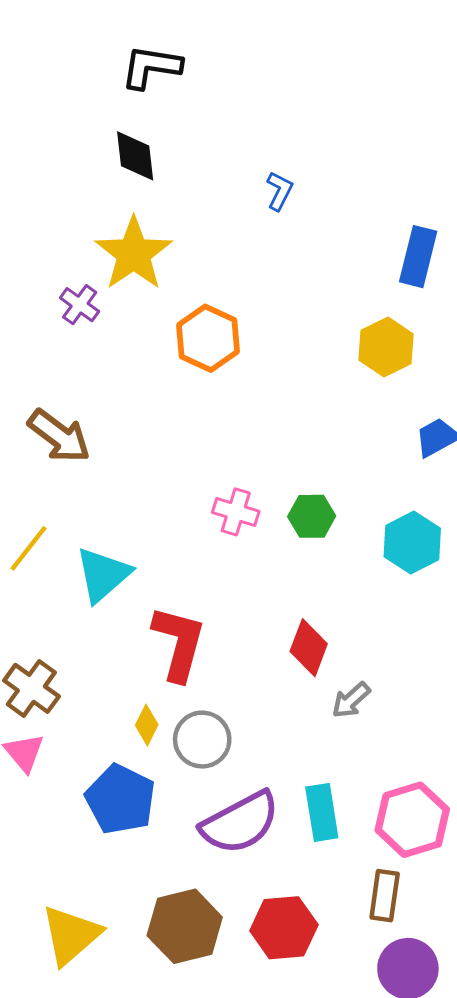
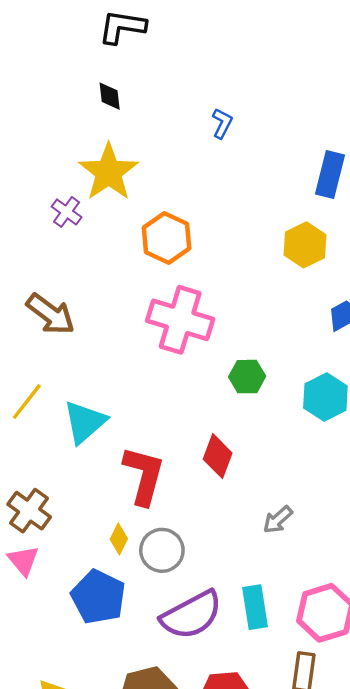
black diamond: (135, 156) -> (110, 96), size x0.7
pink cross: (236, 512) -> (180, 320), moved, size x1.8
red diamond: (309, 648) -> (218, 456), moved

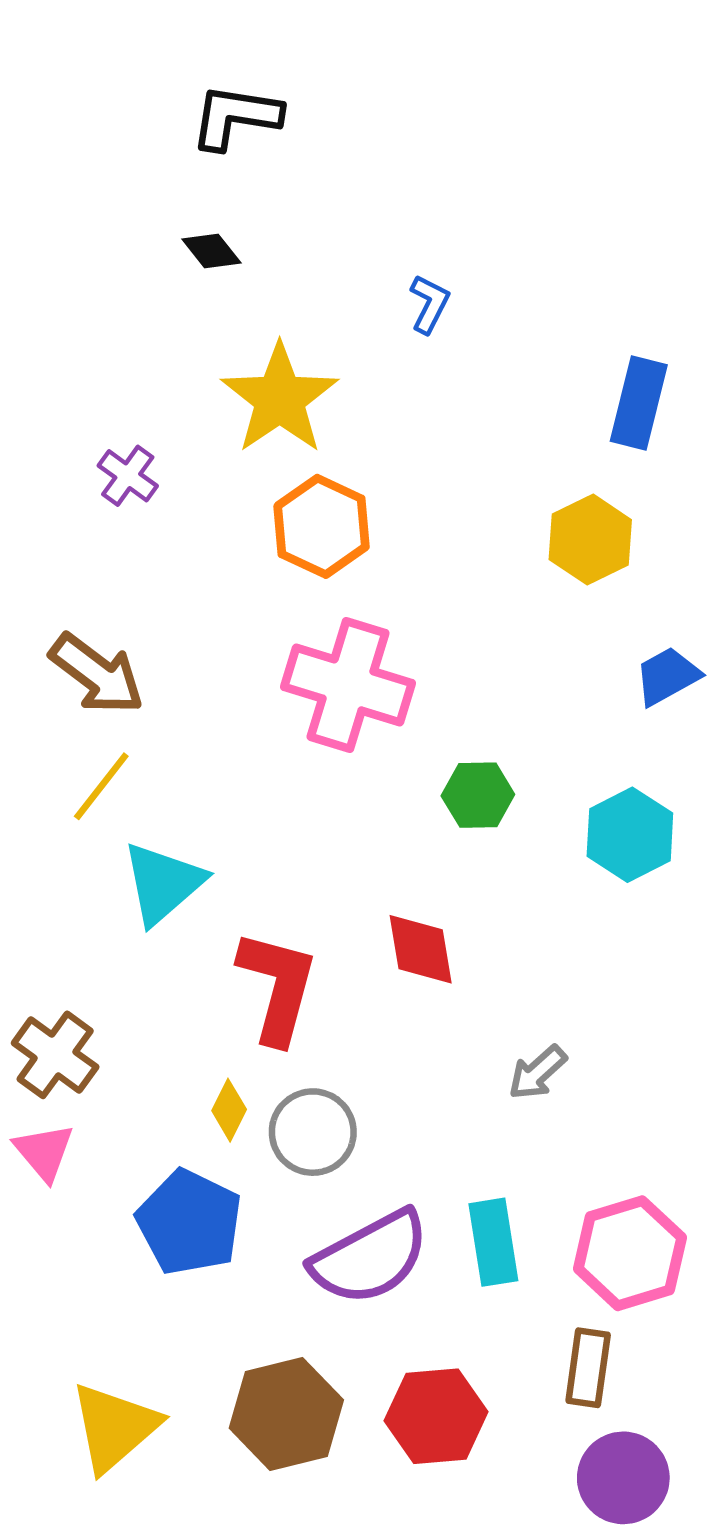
black diamond: (110, 96) -> (211, 251), turned -32
yellow star: (109, 172) -> (280, 399), moved
yellow line: (27, 402) -> (101, 786), moved
red diamond: (218, 456) -> (421, 949), turned -30

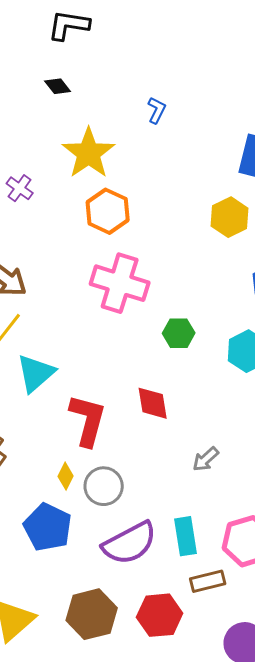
brown rectangle: (588, 1368) -> (208, 581), moved, turned 68

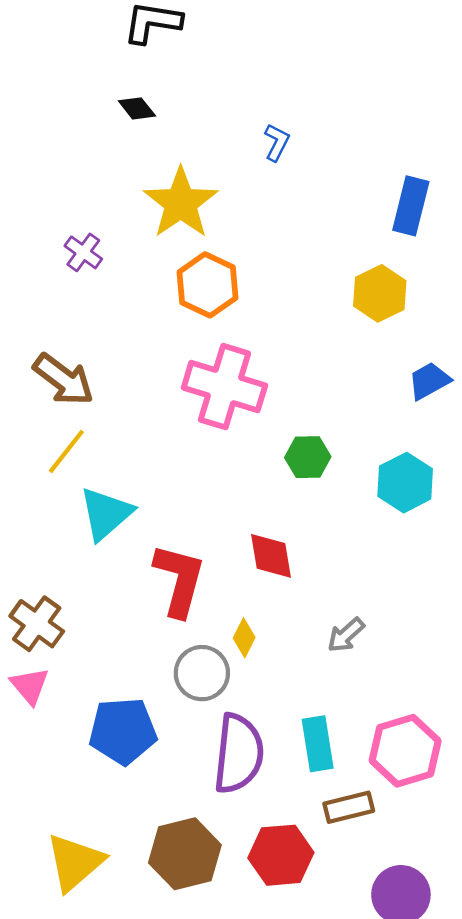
yellow diamond: (66, 476) -> (244, 638), moved
blue pentagon: (48, 527) -> (123, 731), turned -30
purple semicircle: (130, 543) -> (239, 754), turned -56

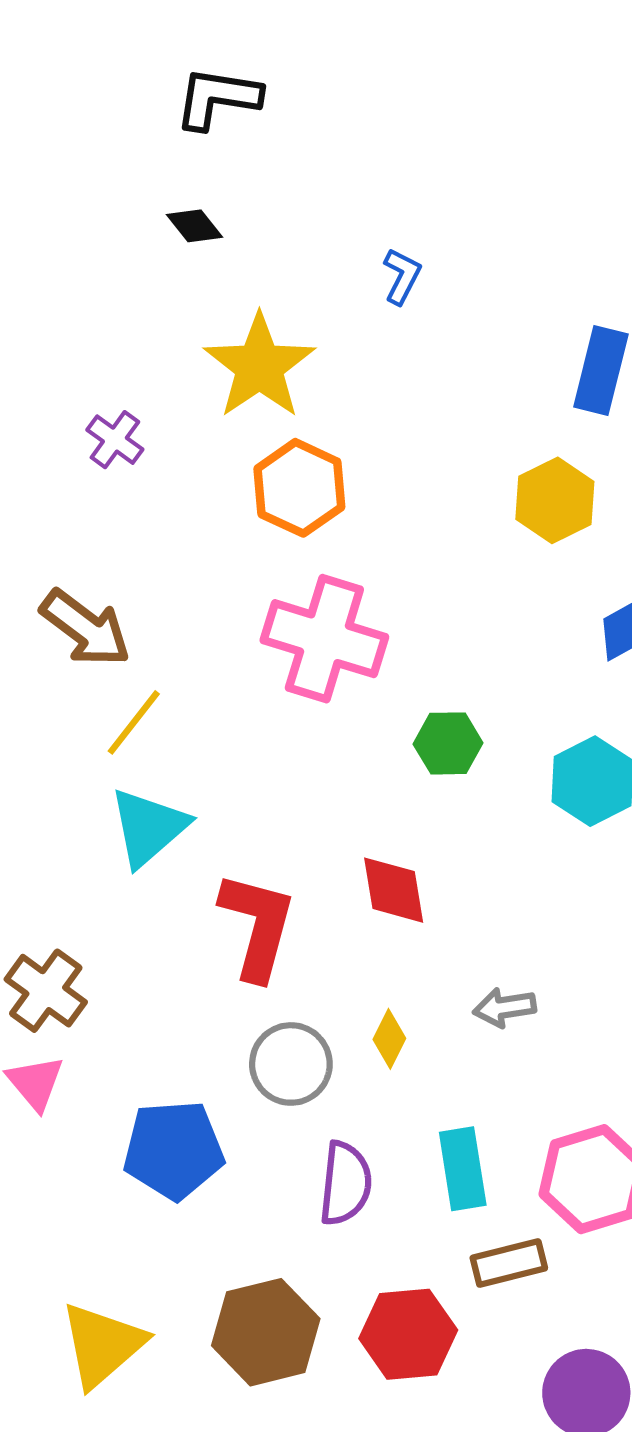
yellow line: (66, 451) -> (134, 722), moved
gray arrow: (346, 635) -> (505, 1007), turned 33
yellow diamond: (244, 638) -> (389, 1039), moved
purple semicircle: (239, 754) -> (345, 1183), size x0.7

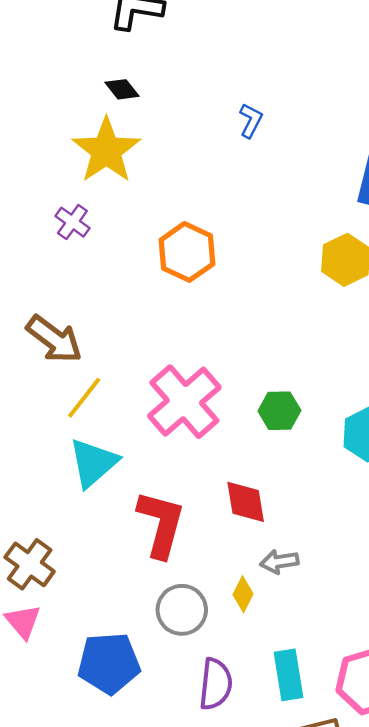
yellow star: (259, 366) -> (106, 150), moved
pink cross: (324, 639) -> (184, 402), moved, turned 32
gray arrow: (505, 1007) -> (279, 562), moved

